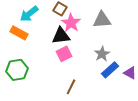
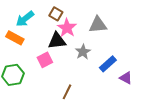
pink square: (64, 54) -> (45, 60), moved
gray star: (102, 54) -> (83, 52), moved
blue rectangle: (110, 70) -> (108, 64), moved

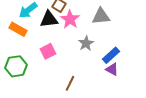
black triangle: (57, 41) -> (49, 19), moved
purple triangle: (126, 78) -> (112, 69), moved

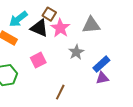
black triangle: (49, 19) -> (39, 28), turned 30
purple triangle: (112, 69) -> (102, 78), turned -40

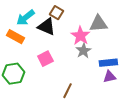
pink star: (60, 28) -> (80, 36), moved
blue rectangle: (101, 64) -> (108, 63), turned 36

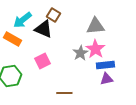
pink star: (80, 36) -> (95, 49), moved
brown line: (67, 91) -> (64, 93), turned 63

